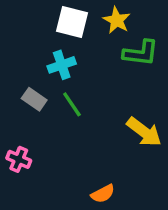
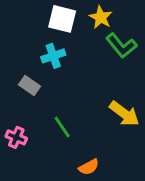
green L-shape: (141, 53) -> (121, 46), turned 44
green line: (72, 104) -> (62, 127), moved

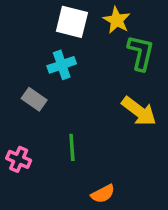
green L-shape: (121, 46) -> (141, 53), turned -128
yellow arrow: (124, 114) -> (139, 111), moved
green line: (62, 127) -> (72, 147), turned 30

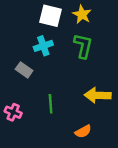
green L-shape: (141, 53) -> (83, 46), moved
yellow arrow: (139, 111) -> (98, 95), moved, turned 145
orange semicircle: (103, 194) -> (83, 131), moved

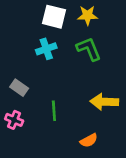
yellow star: (82, 14) -> (87, 15), turned -30
green L-shape: (83, 46) -> (89, 49), turned -35
gray rectangle: (24, 70) -> (19, 88), moved

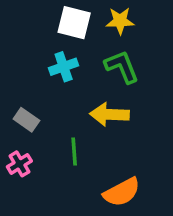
yellow arrow: (104, 102) -> (109, 114), moved
pink cross: (14, 120) -> (19, 164), turned 36
orange semicircle: (89, 140) -> (122, 192), size x1.5

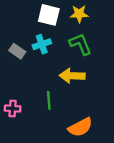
gray rectangle: (26, 120) -> (17, 51), moved
pink cross: (19, 164) -> (13, 109), turned 35

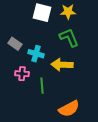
cyan cross: (42, 44) -> (36, 54), moved, turned 35
pink cross: (13, 109) -> (22, 74), moved

